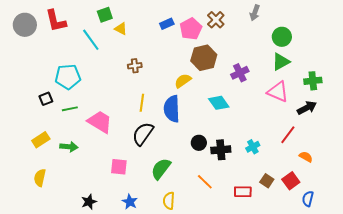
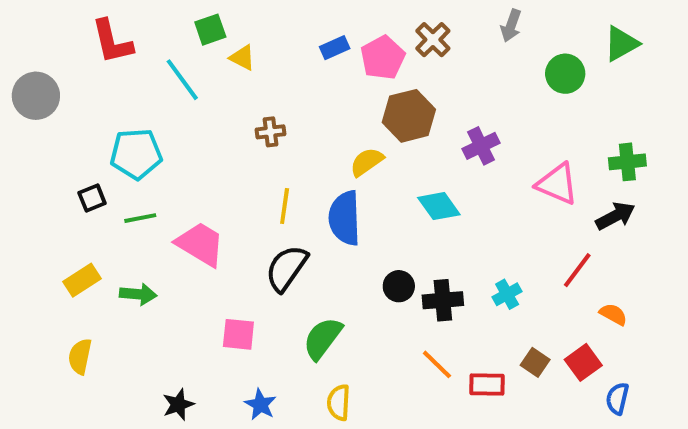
gray circle: (25, 25) -> (36, 96), moved
green triangle: (281, 62) -> (621, 44), moved
orange line: (205, 182) -> (437, 364), moved

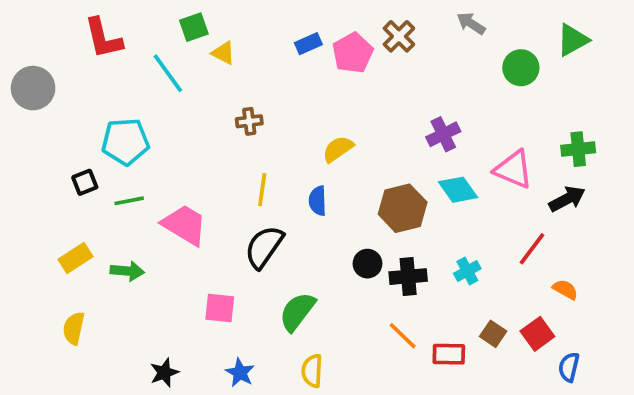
gray arrow: (511, 26) -> (471, 23), turned 104
brown hexagon: (409, 116) -> (403, 208), moved
cyan diamond: (439, 206) -> (458, 190), moved
blue semicircle: (345, 218) -> (318, 201), size x0.6

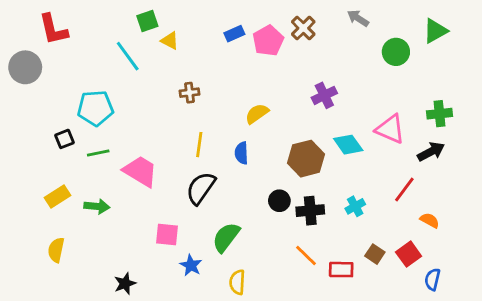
red L-shape: (103, 38) -> (53, 29), moved
purple cross: (443, 134) -> (324, 95), moved
blue star: (240, 373) -> (191, 265), moved

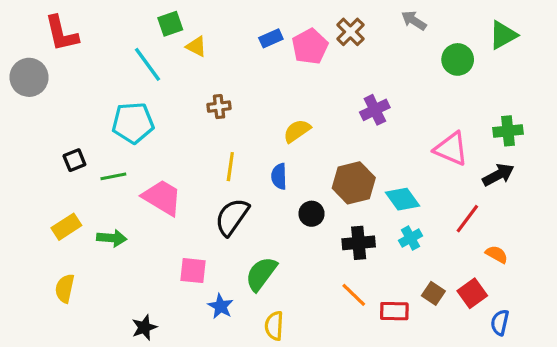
cyan pentagon: (95, 108) -> (133, 123), moved
cyan diamond: (348, 145) -> (402, 199), moved
black circle: (279, 201) -> (312, 214), moved

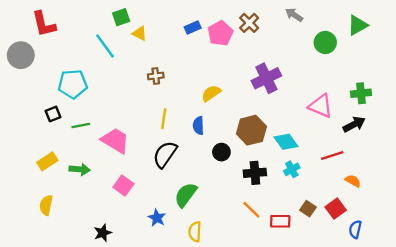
purple cross: (375, 110) -> (266, 78), size x1.4
cyan pentagon: (133, 123) -> (73, 84), moved
red line: (467, 219) -> (332, 156), turned 35
pink square: (193, 271) -> (123, 186), moved, turned 30

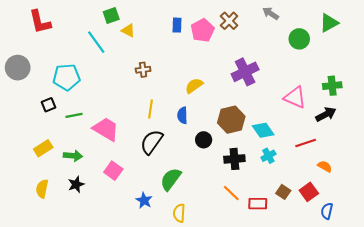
blue rectangle: (193, 28) -> (177, 25), turned -64
gray circle: (21, 55) -> (18, 68), moved
black star: (103, 233) -> (76, 184), moved

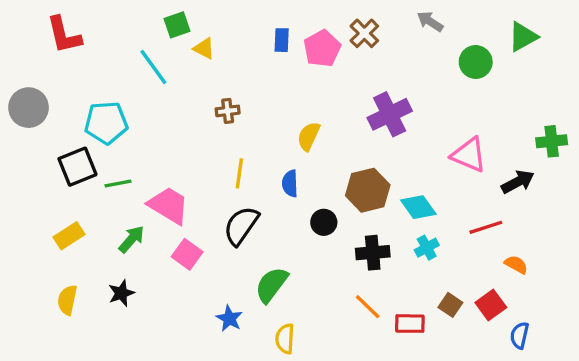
yellow semicircle: (194, 86) -> (309, 136), turned -30
green cross: (332, 86) -> (552, 141), moved
black square: (48, 105) -> (77, 167), size x1.6
green arrow: (73, 156) -> (131, 239), moved, turned -54
pink square: (113, 171) -> (187, 254), moved

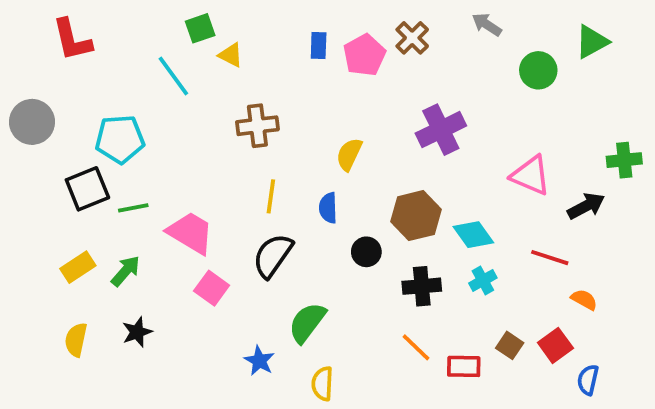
brown cross: (228, 111) -> (257, 126), size x1.5
red line: (486, 227) -> (550, 258), turned 36
green arrow: (131, 239) -> (126, 271), moved

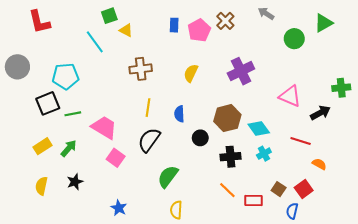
yellow semicircle: (349, 154) -> (191, 73), moved
blue star: (259, 361) -> (119, 208), moved
blue semicircle: (588, 380) -> (292, 211), moved

